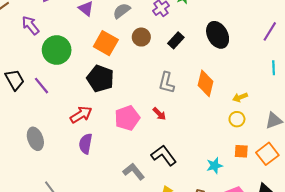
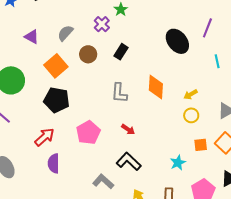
black ellipse: (218, 35) -> (177, 41), moved
orange square: (106, 43) -> (56, 66), turned 30
red arrow: (159, 114) -> (128, 129), moved

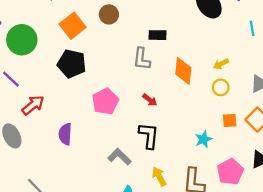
black rectangle: (121, 52) -> (158, 35), moved, turned 56
orange diamond: (156, 87) -> (183, 71), moved
red arrow: (44, 137) -> (33, 105), moved
black L-shape: (129, 161) -> (149, 136), turned 50

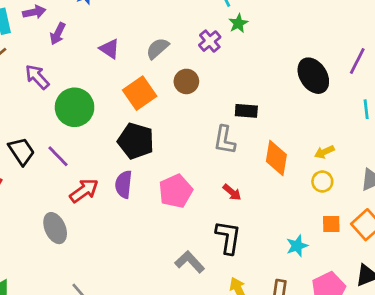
purple semicircle: (65, 134) -> (124, 184), moved

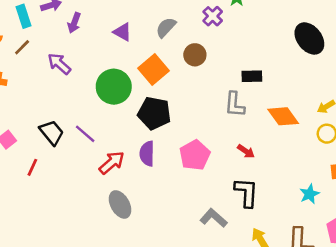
green circle: (75, 107) -> (114, 87), moved
orange diamond: (276, 158) -> (283, 116), turned -40
gray ellipse: (55, 228) -> (120, 204), moved

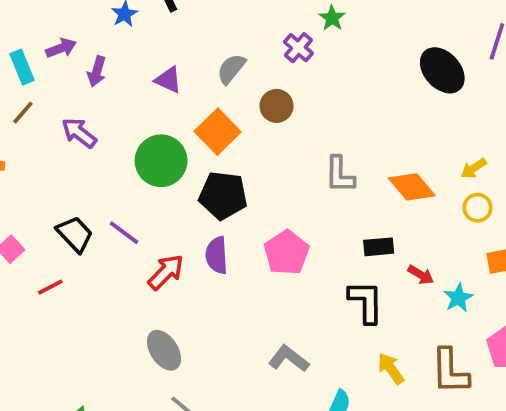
black rectangle: (252, 76) -> (379, 247), moved
red arrow: (246, 151) -> (421, 275), moved
red line: (32, 167) -> (50, 287), turned 42
gray ellipse: (120, 204) -> (164, 350), moved
gray L-shape: (214, 218) -> (289, 359), moved

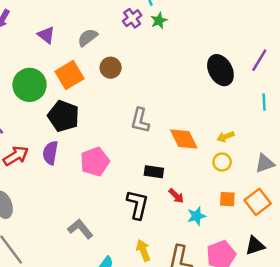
purple cross: (298, 48) -> (132, 18), moved

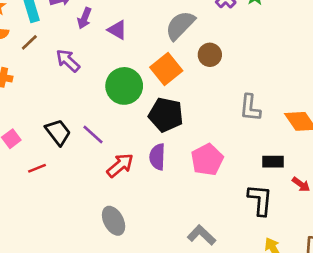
purple triangle: (46, 35) -> (117, 30), moved
gray semicircle: (88, 37) -> (180, 25), size x1.4

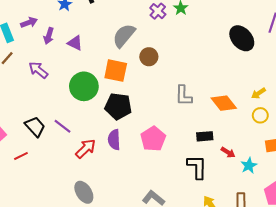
orange square: (166, 69) -> (116, 71), turned -35

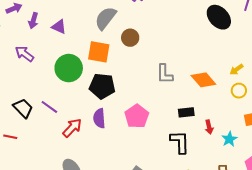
red arrow: (228, 152) -> (209, 127), turned 48
red line: (21, 156) -> (10, 137), turned 40

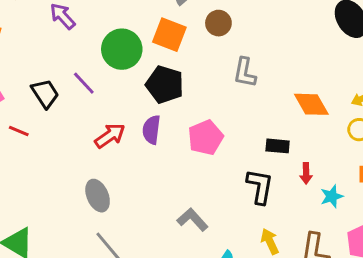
gray L-shape: (165, 74) -> (245, 73), moved
purple line: (49, 107) -> (84, 83), moved

